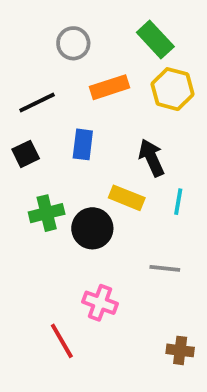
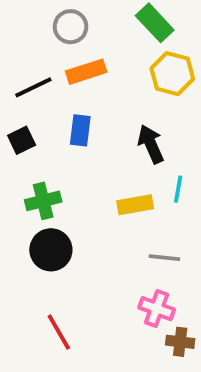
orange rectangle: (110, 87) -> (86, 72), moved
yellow rectangle: (127, 198) -> (135, 205), moved, turned -32
black circle: (92, 228) -> (51, 250), moved
pink cross: (100, 303) -> (157, 309), moved

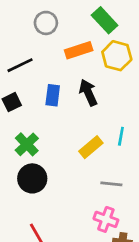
orange rectangle: (86, 72) -> (79, 50), moved
black arrow: (151, 144) -> (88, 93), moved
green cross: (43, 201) -> (27, 144), turned -30
yellow rectangle: (135, 205) -> (91, 147), turned -30

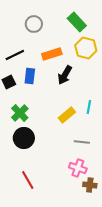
orange rectangle: (79, 50) -> (52, 54), moved
black arrow: (88, 93) -> (65, 75), turned -126
blue rectangle: (53, 95) -> (30, 76), moved

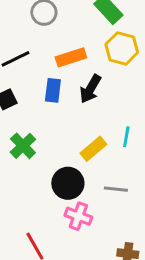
blue rectangle: (30, 76) -> (53, 90), moved
black circle: (24, 138) -> (68, 183), moved
pink cross: (78, 168) -> (78, 216), moved

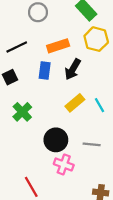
cyan line: (126, 137) -> (100, 105), turned -40
yellow rectangle: (93, 149) -> (75, 103), moved

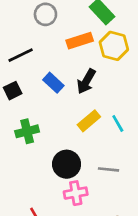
orange rectangle: (58, 46) -> (80, 41), moved
blue rectangle: (45, 70) -> (53, 83), turned -54
green cross: (22, 112) -> (27, 131), turned 30
pink cross: (64, 164) -> (76, 193), turned -30

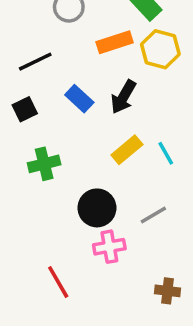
gray line: (109, 169) -> (153, 215), turned -36

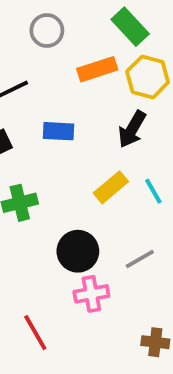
black arrow: (123, 97) -> (132, 129), moved
blue rectangle: (79, 99) -> (59, 131), turned -40

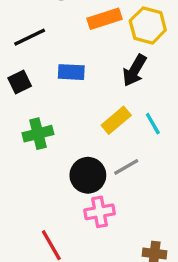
gray line: (140, 259) -> (126, 167), moved

